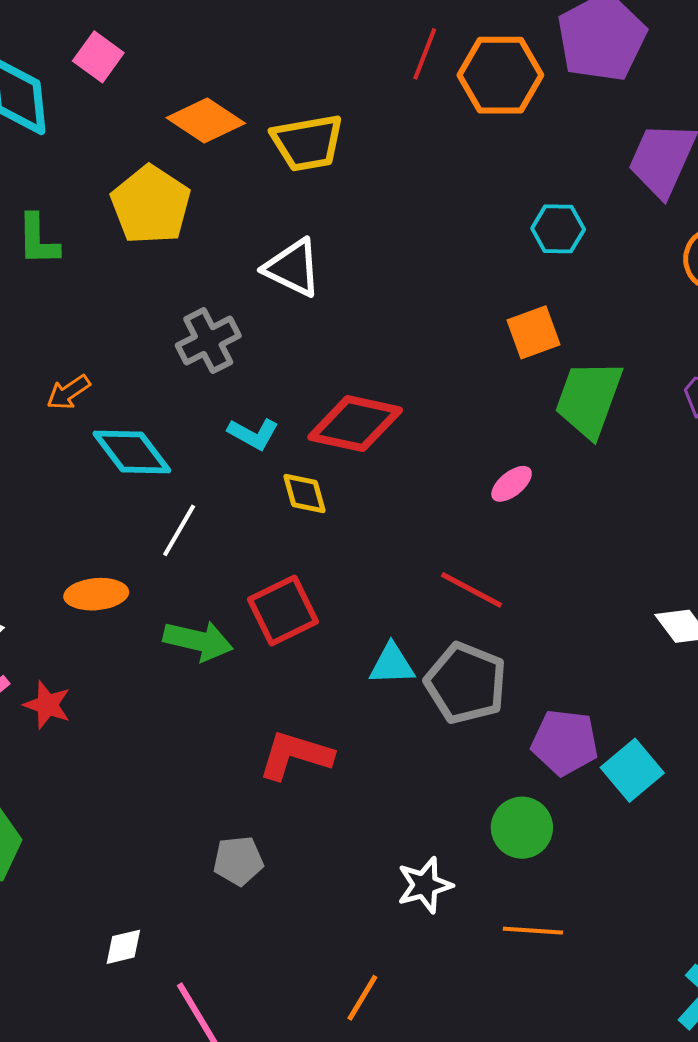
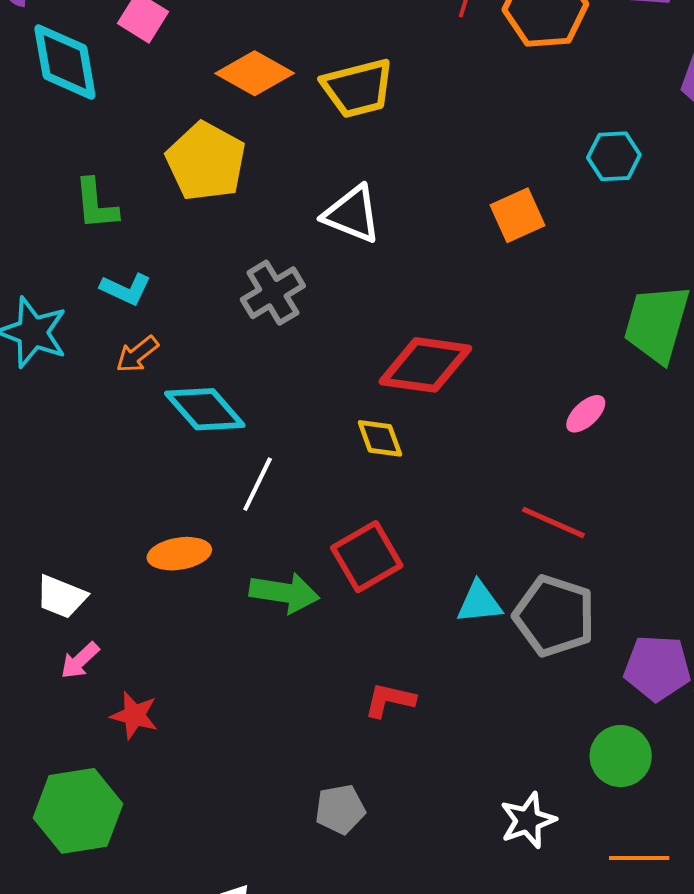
orange square: (534, 332) -> (517, 215), moved
cyan L-shape: (253, 434) -> (126, 289), moved
red star: (47, 705) -> (134, 715), moved
red L-shape: (295, 755) -> (390, 700), size x0.7

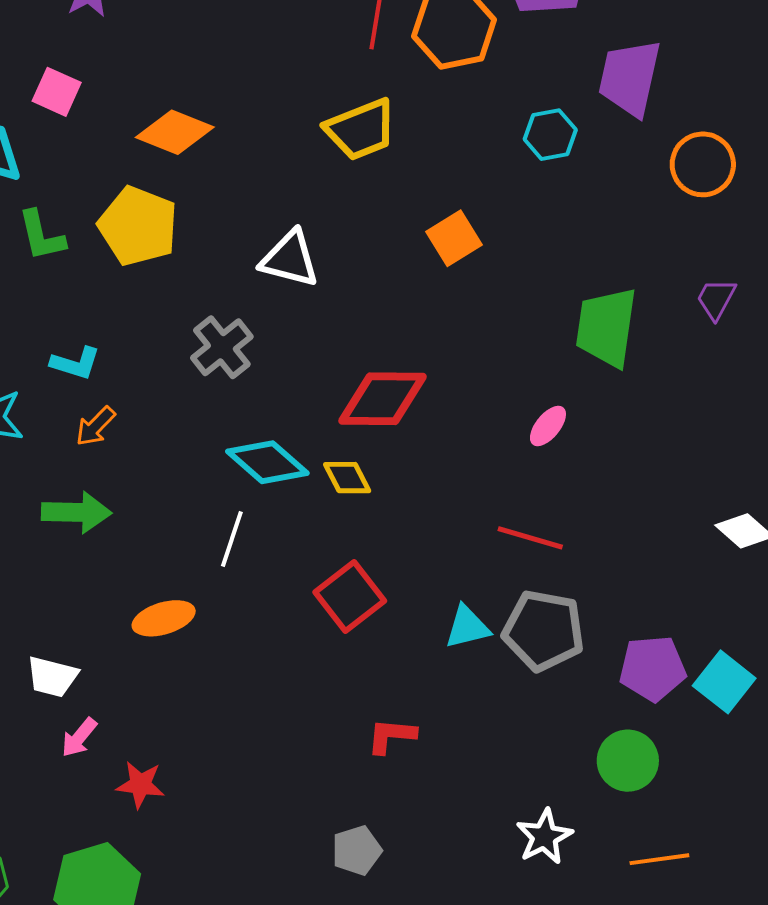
yellow trapezoid: (358, 88) -> (361, 129), moved
cyan hexagon: (614, 156) -> (550, 135), moved
green L-shape: (96, 204) -> (41, 236), moved
cyan diamond: (205, 409) -> (267, 462), moved
green arrow: (284, 593) -> (76, 512), moved

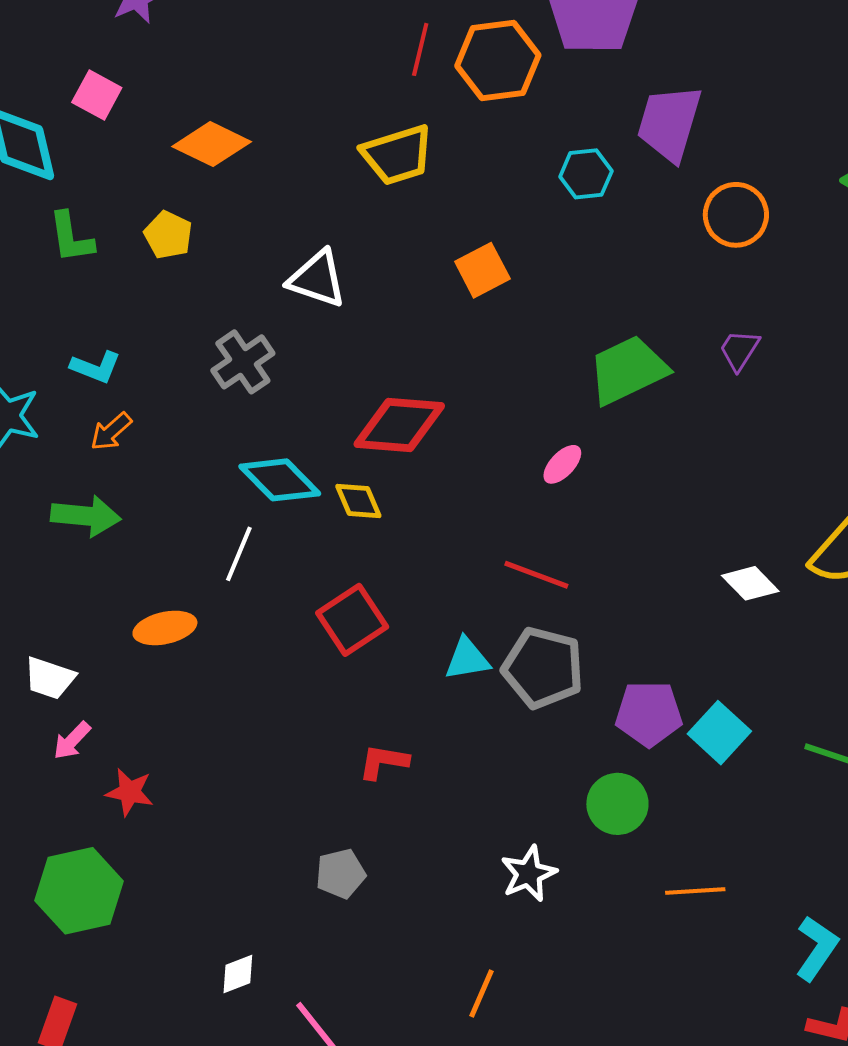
yellow pentagon: (138, 226) -> (168, 235), size x0.6
green trapezoid: (606, 327) -> (628, 370), turned 52
orange line: (659, 859) -> (695, 891), moved

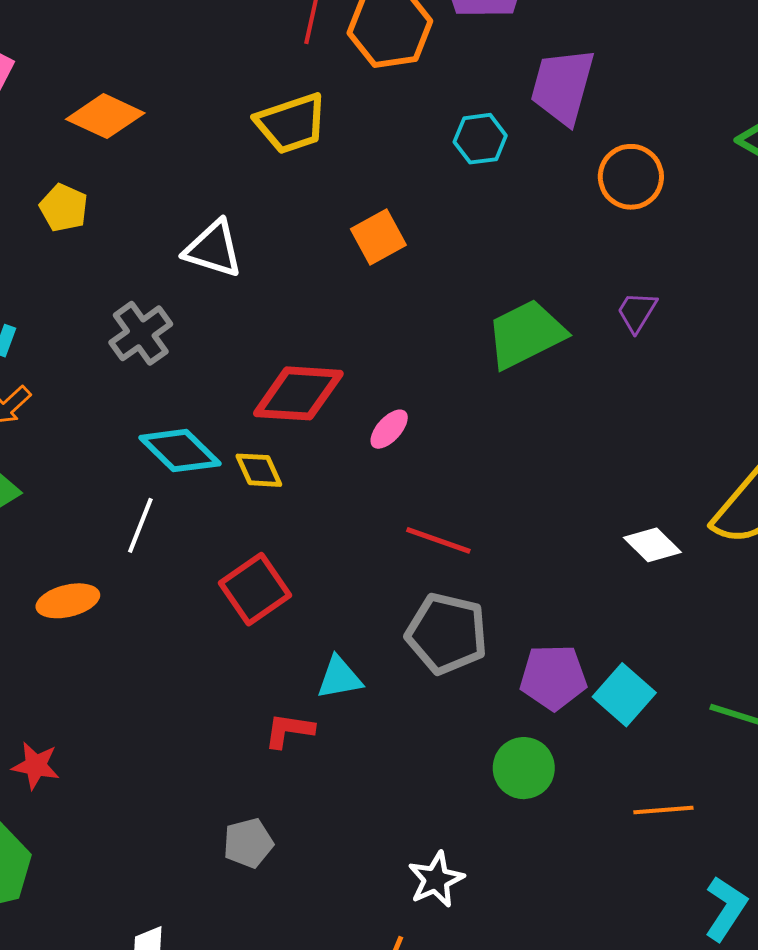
pink ellipse: (562, 464) -> (389, 429), moved
cyan triangle: (467, 659) -> (339, 678), moved
white star: (529, 874) -> (436, 879), moved
orange line: (695, 891) -> (663, 810), moved

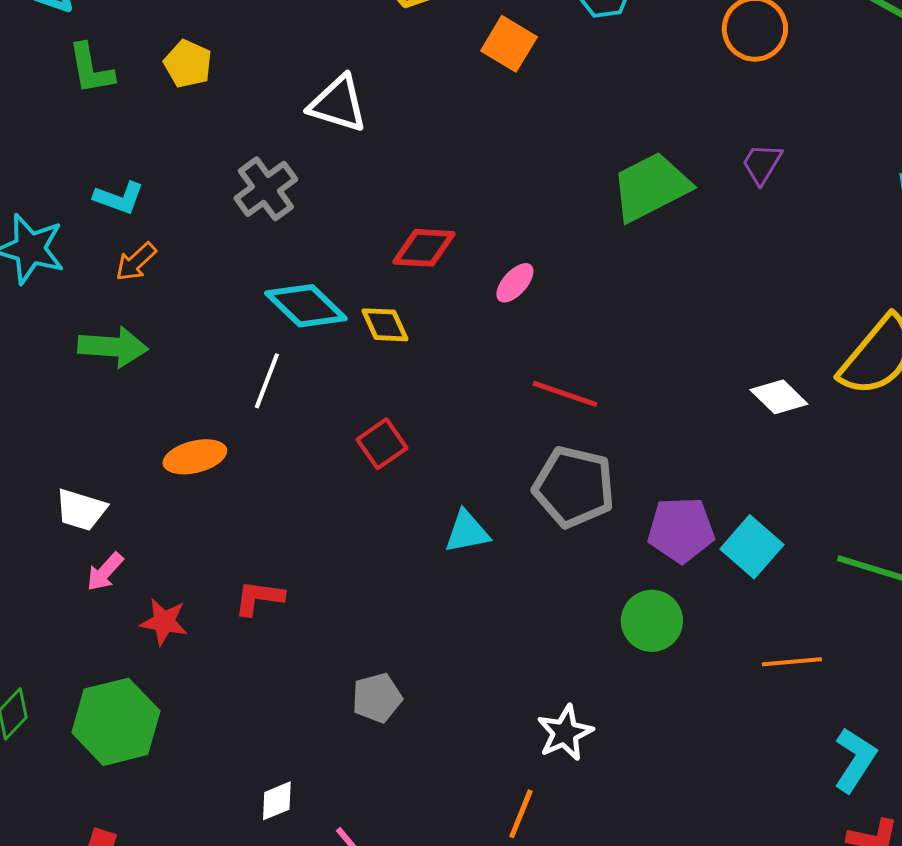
orange square: (378, 237) -> (509, 44), moved, turned -30
red diamond: (298, 393) -> (424, 248), size x0.7
red square: (255, 589) -> (382, 444), size x0.7
red L-shape: (289, 730) -> (259, 598), moved

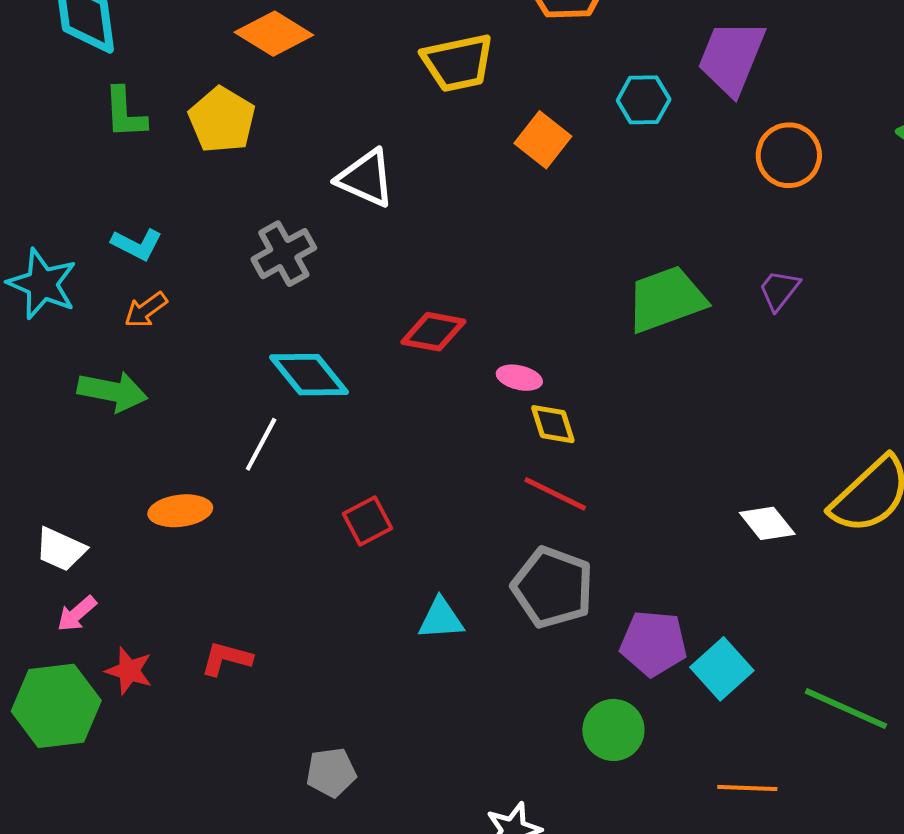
yellow pentagon: (188, 64) -> (222, 120), size x1.4
pink ellipse: (515, 283) -> (519, 378), turned 54
yellow diamond: (385, 325) -> (553, 424), moved
green hexagon: (116, 722) -> (56, 706), moved

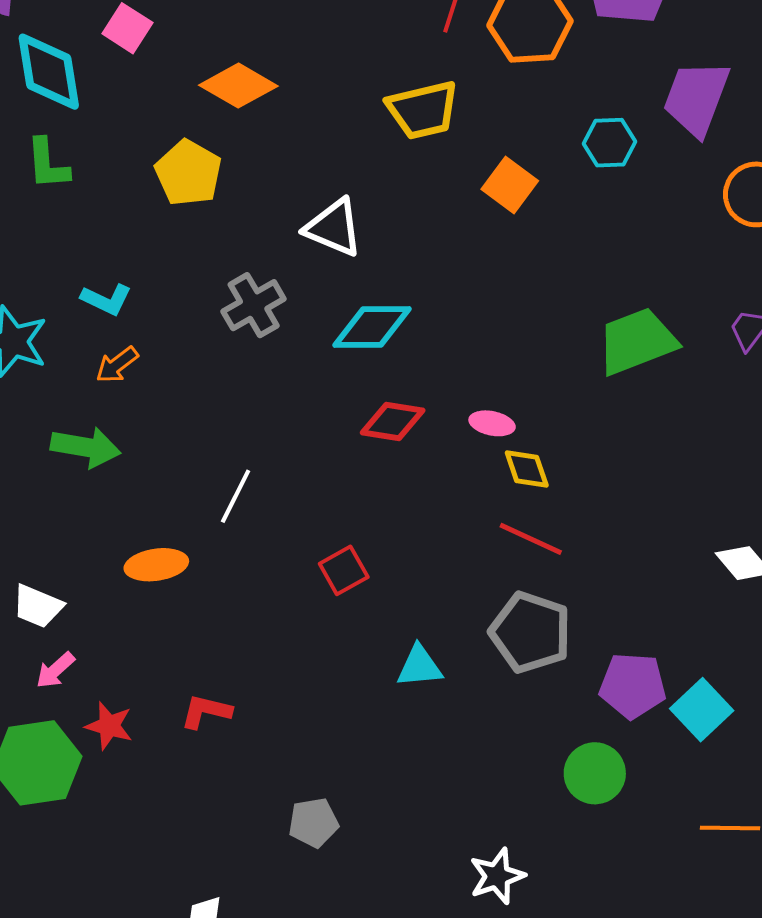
green L-shape: (125, 113) -> (48, 164), moved
red diamond: (433, 332) -> (393, 421), moved
cyan diamond: (309, 375) -> (372, 327), moved, turned -50

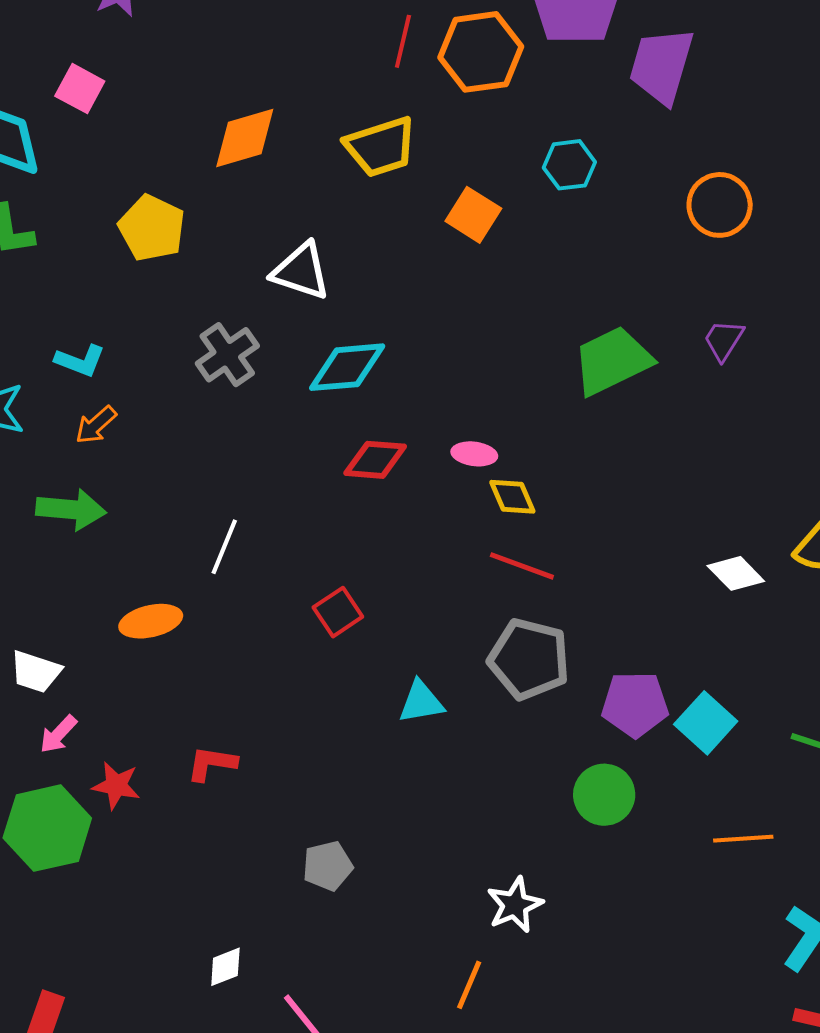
orange diamond: (238, 86) -> (245, 138), moved, turned -42
purple trapezoid: (696, 98) -> (661, 66), moved

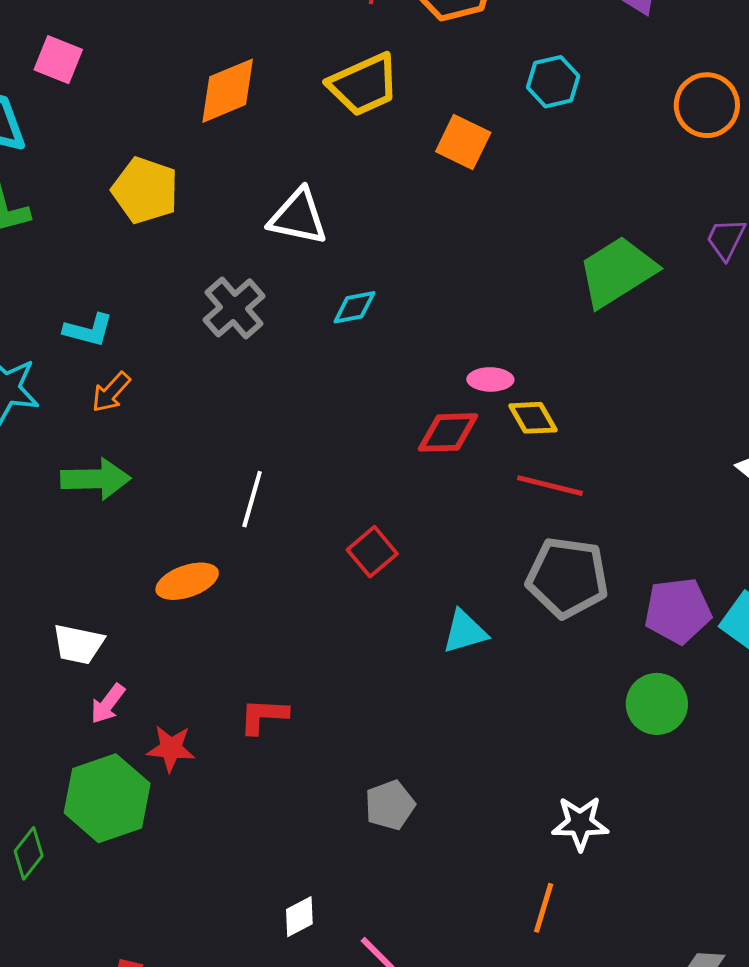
cyan diamond: (347, 367) -> (354, 307), size x0.6
red diamond: (375, 460) -> (448, 432), moved
white star: (515, 905) -> (580, 823), turned 30

